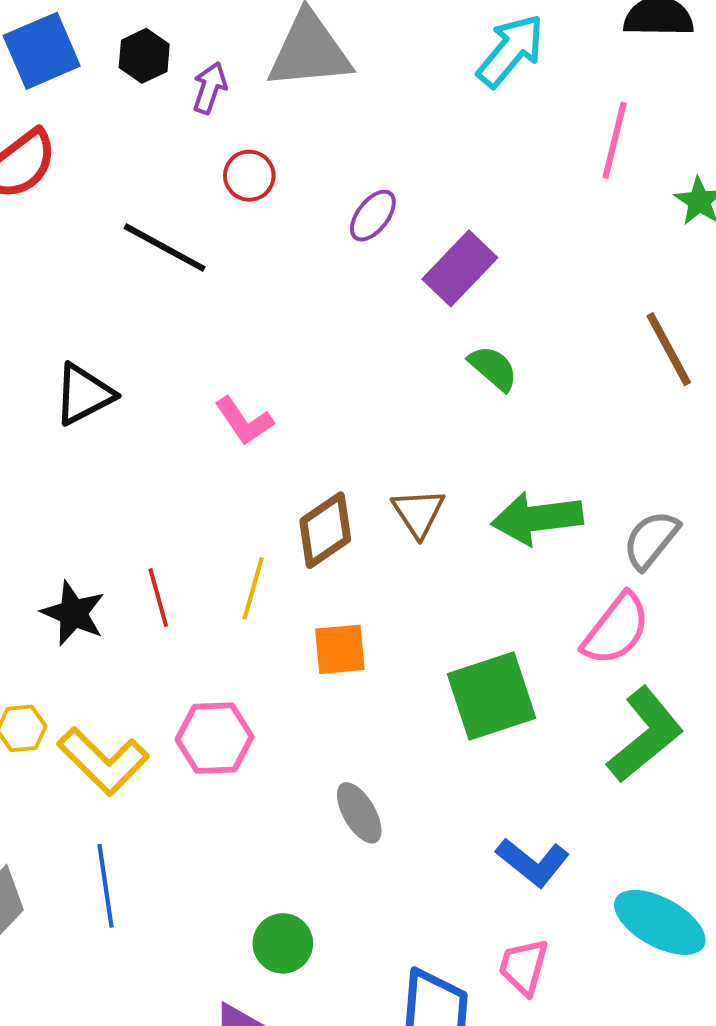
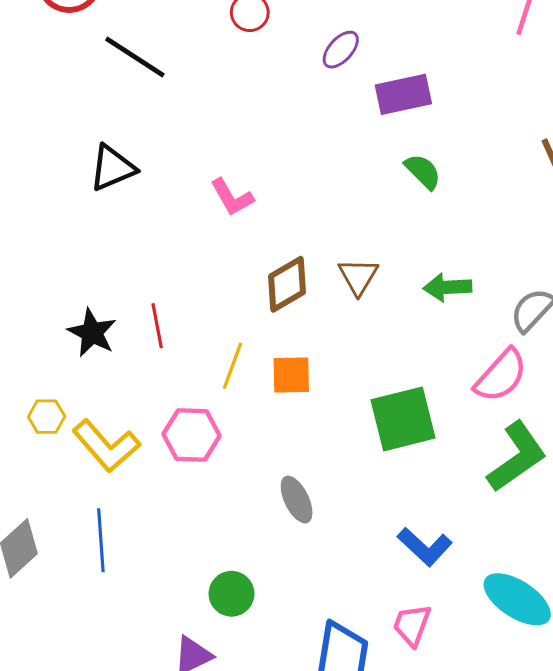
black line: (165, 248) -> (135, 57), moved
purple rectangle: (460, 268) -> (403, 94), turned 30
green arrow: (537, 518) -> (447, 287), size x0.7
yellow line: (253, 588) -> (233, 366), moved

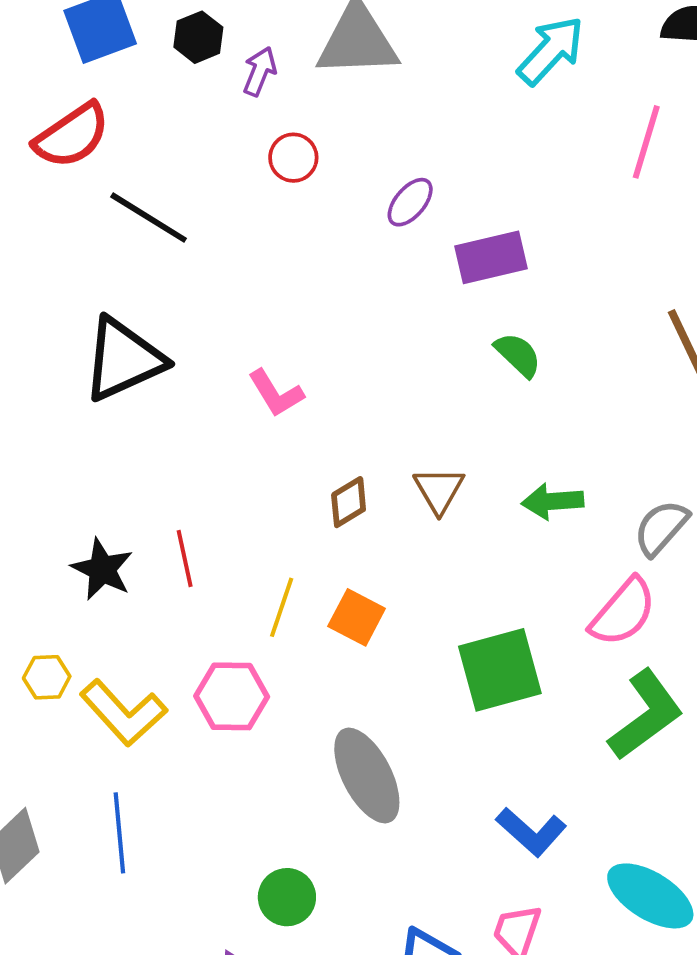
black triangle: (112, 168) -> (123, 359), size x1.4
brown diamond: (287, 284) -> (349, 502), size x0.7
orange square: (291, 375) -> (357, 617), turned 30
gray ellipse: (297, 500) -> (367, 776), size x1.6

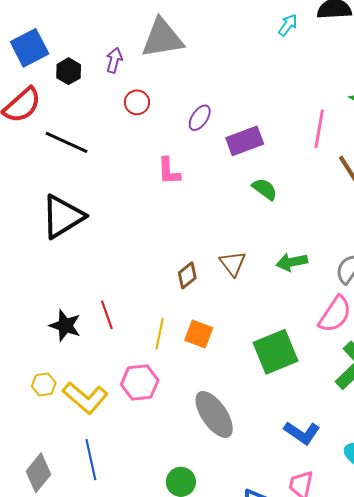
black hexagon: (198, 37) -> (69, 71), moved
cyan arrow: (551, 51) -> (288, 25), moved, size x0.6
pink line: (646, 142) -> (319, 129), moved
pink L-shape: (276, 393) -> (169, 171), moved, turned 36

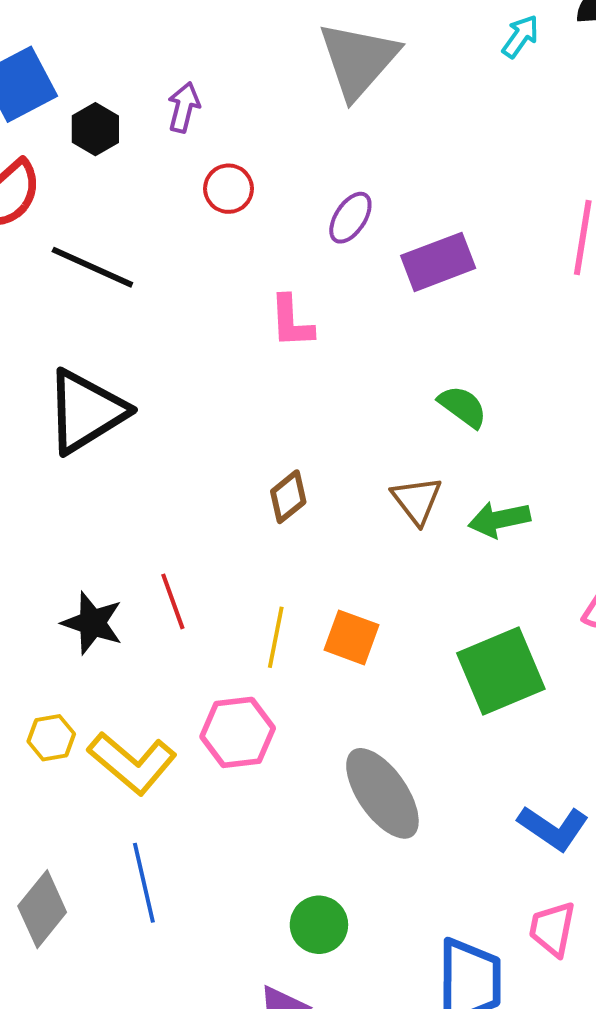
gray triangle: (162, 38) -> (358, 60), moved, turned -39
green semicircle: (265, 189) -> (463, 407), moved
green arrow: (292, 262) -> (499, 519), moved
brown diamond: (187, 275) -> (288, 497), moved

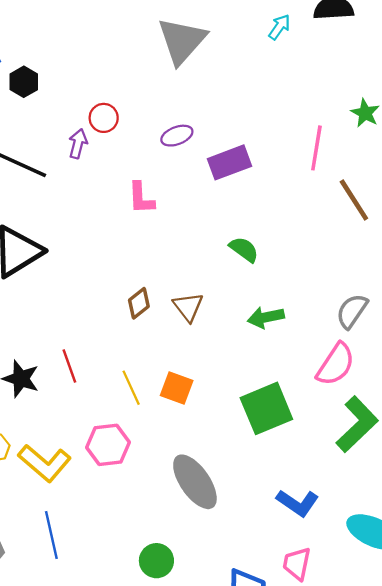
purple arrow: (184, 107) -> (78, 144), moved
purple ellipse: (350, 218) -> (177, 136), turned 36
brown triangle: (417, 500) -> (188, 307), moved
yellow line: (276, 637) -> (131, 388), turned -36

